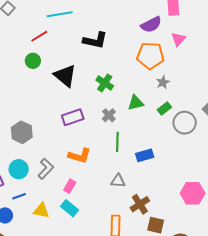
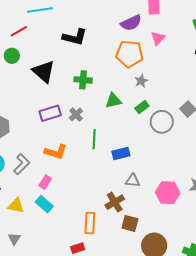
green cross: (105, 83) -> (83, 80), turned -30
gray cross: (109, 115) -> (76, 114), moved
gray triangle: (118, 181) -> (133, 181), moved

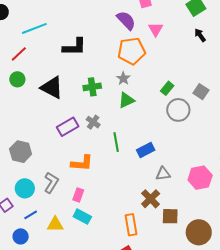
purple semicircle: (131, 23) -> (126, 20), turned -95
gray star: (141, 81) -> (123, 78), moved
green rectangle: (142, 107) -> (167, 88), moved

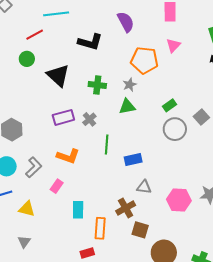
purple semicircle: (126, 20) -> (126, 22), moved
cyan rectangle: (82, 217) -> (78, 210), moved, turned 48

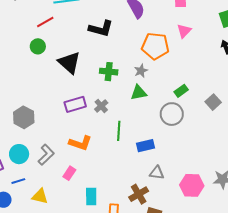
gray circle: (175, 129) -> (172, 114), moved

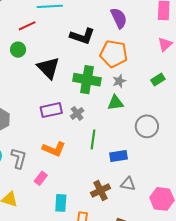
orange pentagon: (155, 46) -> (114, 54), moved
green cross: (109, 72) -> (87, 80), size x1.5
green rectangle: (181, 91) -> (158, 80), moved
gray L-shape: (46, 155) -> (19, 158), turned -35
brown cross: (139, 194) -> (100, 190), moved

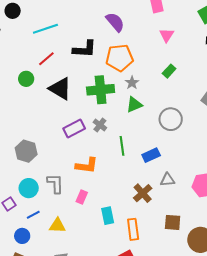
red line: (27, 26) -> (46, 59), moved

